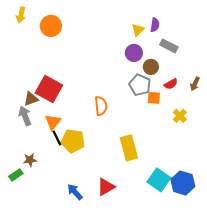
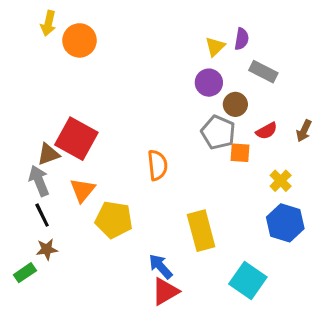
yellow arrow: (21, 15) -> (48, 23), moved
black line: (57, 138) -> (42, 215), moved
blue hexagon: (183, 183) -> (285, 223), moved
blue arrow: (75, 192) -> (161, 266), moved

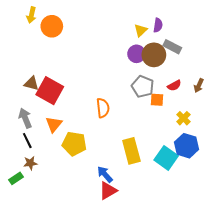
brown circle: (235, 104) -> (154, 55), moved, size x1.5
brown triangle: (48, 154) -> (31, 83), moved, turned 35
cyan square: (248, 281) -> (166, 158), moved

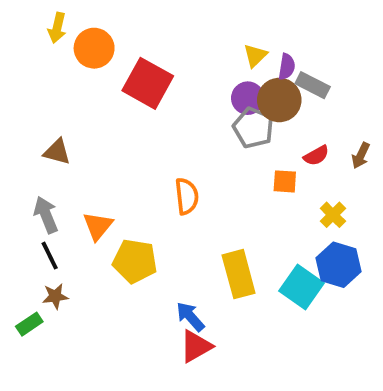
purple semicircle: (158, 25) -> (287, 67), moved
gray pentagon: (143, 86) -> (253, 128), moved
red square: (50, 91) -> (148, 83), moved

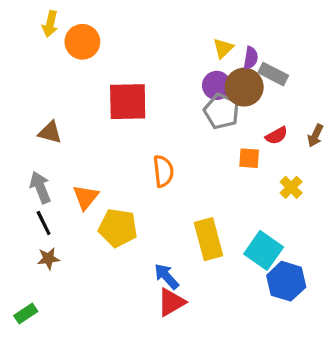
red square: (148, 83) -> (128, 102), moved, turned -30
blue hexagon: (338, 265) -> (286, 281), moved
green rectangle: (29, 324) -> (26, 314), moved

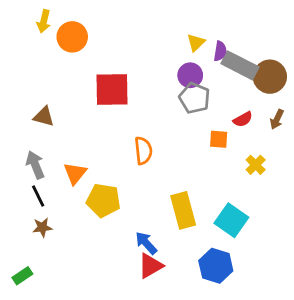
gray rectangle: (273, 74) -> (240, 65), size x1.4
brown circle: (244, 87) -> (270, 77), moved
blue hexagon: (286, 281) -> (216, 266), moved

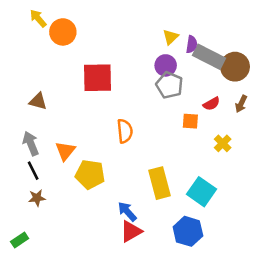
yellow arrow: (44, 21) -> (38, 18), turned 126

